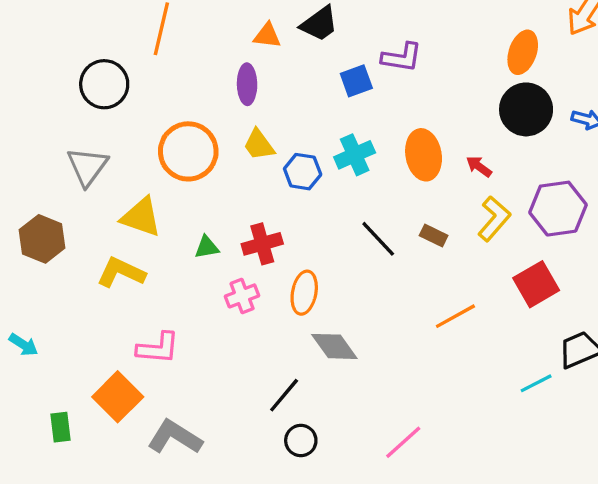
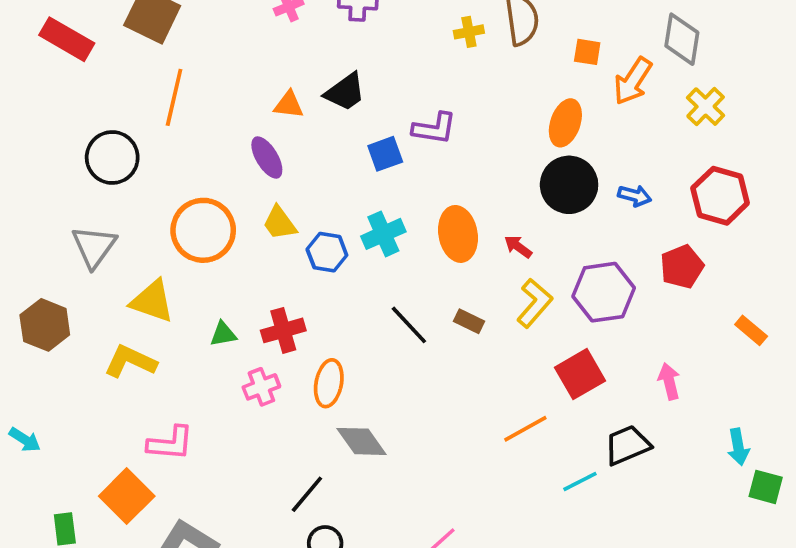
purple ellipse: (247, 84) -> (267, 157), turned -30
orange line: (455, 316) -> (525, 429), moved

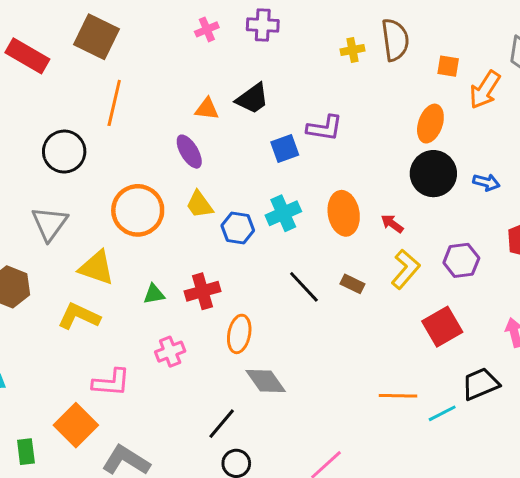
purple hexagon: (604, 292) -> (461, 260), size x0.7
pink cross: (261, 387) -> (170, 352), moved
orange line: (525, 429) -> (398, 396), moved, turned 30

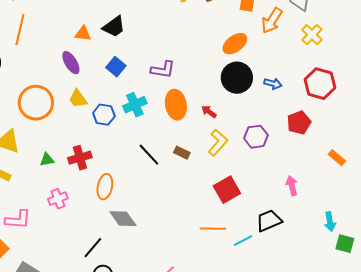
orange ellipse: (430, 124) -> (235, 44), turned 35
purple L-shape: (325, 128) -> (163, 70), moved
blue square: (285, 149) -> (116, 67), moved, turned -30
red square: (442, 327) -> (227, 190), moved

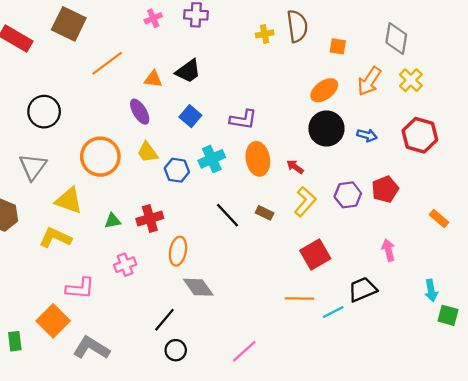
orange arrow: (272, 21) -> (369, 81), moved
orange line: (20, 30) -> (107, 63), moved, turned 40
red pentagon: (299, 123) -> (385, 189), moved

